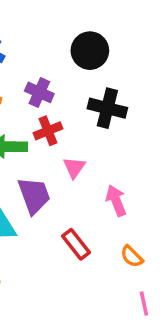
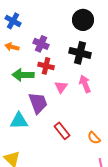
black circle: (90, 51) -> (83, 20), moved
red cross: (48, 131) -> (46, 66), turned 35
pink arrow: (116, 201) -> (85, 84), moved

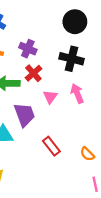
red cross: (46, 66) -> (33, 73), turned 35

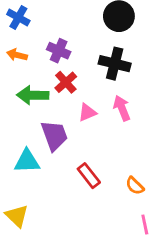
pink triangle: (50, 97) -> (87, 112), turned 32

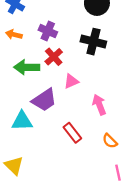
pink arrow: (122, 108) -> (99, 105), moved
purple trapezoid: (54, 135) -> (44, 100), turned 76

